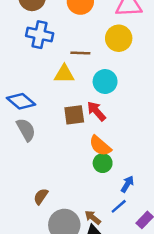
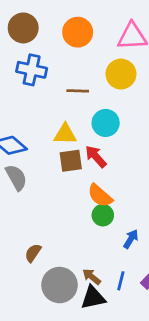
yellow triangle: (64, 74) -> (65, 134), moved
blue line: (119, 206) -> (121, 281), moved, turned -35

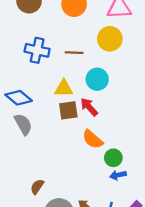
blue cross: (32, 70) -> (37, 50), moved
green circle: (103, 215) -> (113, 158), moved
blue arrow: (131, 239) -> (118, 175), turned -133

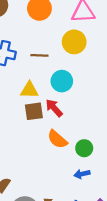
green circle: (113, 158) -> (84, 148), moved

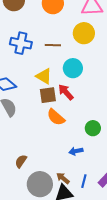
yellow triangle: (29, 90) -> (44, 76), turned 30
orange semicircle: (57, 139) -> (56, 117), moved
blue arrow: (82, 174) -> (76, 151), moved

